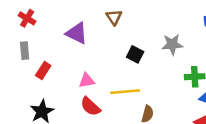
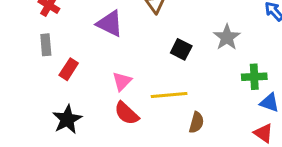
gray star: (172, 44) -> (227, 37), turned -30
pink triangle: (87, 80) -> (122, 81), turned -35

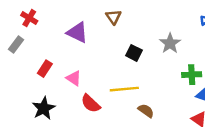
gray rectangle: (46, 45) -> (16, 45), moved, turned 42
pink triangle: (122, 81) -> (74, 78), moved, turned -42
brown semicircle: (196, 122) -> (146, 111), turned -70

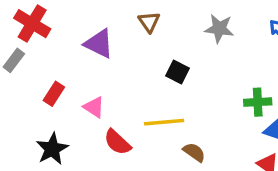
red cross: (29, 18) -> (32, 24), size x1.5
gray star: (170, 43) -> (219, 29), moved, turned -30

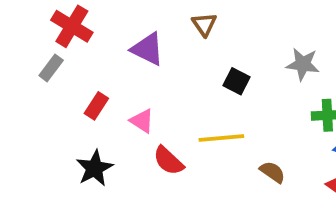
gray star: (219, 29) -> (303, 64), moved
brown semicircle: (194, 152) -> (272, 172), moved

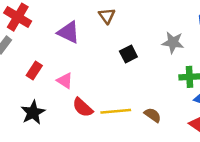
black square: (237, 81) -> (128, 54), turned 36
yellow line: (221, 138) -> (116, 111), moved

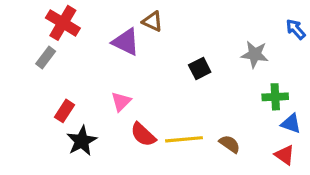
brown triangle: (107, 16) -> (153, 21), moved, turned -30
red rectangle: (34, 70) -> (64, 111), moved
pink triangle: (65, 81) -> (121, 102), turned 42

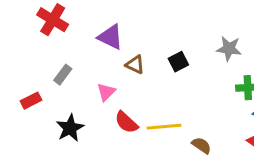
brown triangle: (153, 21) -> (135, 64), moved
gray rectangle: (46, 58) -> (63, 75), moved
red rectangle: (64, 111) -> (31, 101), moved, turned 30
brown semicircle: (230, 144) -> (202, 145), moved

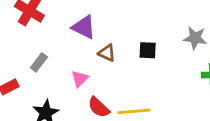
black square: (178, 62) -> (148, 50), turned 30

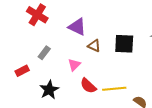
black square: (148, 50) -> (124, 44), size x1.5

